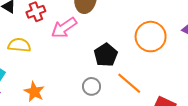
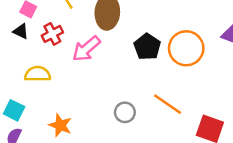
black pentagon: (106, 55) -> (147, 47), moved

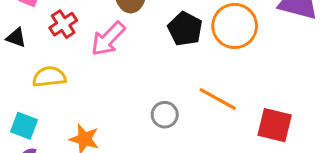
black triangle: (21, 31) -> (16, 38), moved

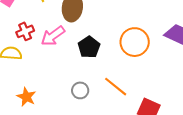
red cross: (63, 24) -> (25, 31), moved
black pentagon: (185, 29) -> (89, 47), moved

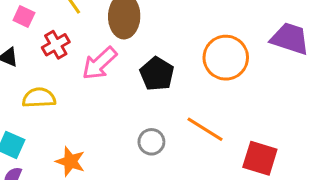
red cross: (25, 31) -> (56, 45), moved

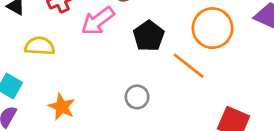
orange line: (205, 129) -> (189, 66), moved

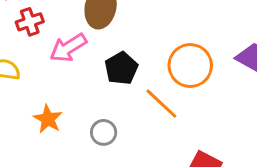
orange star: (62, 107) -> (48, 119), moved

